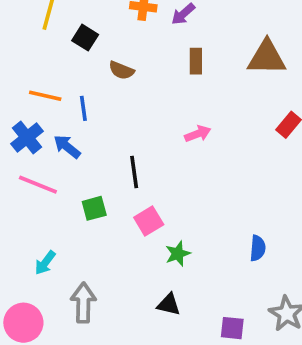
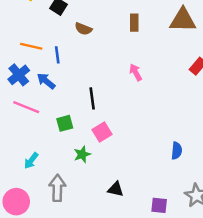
pink arrow: (198, 134) -> (136, 72), turned -98
green star: (178, 254) -> (82, 154), moved

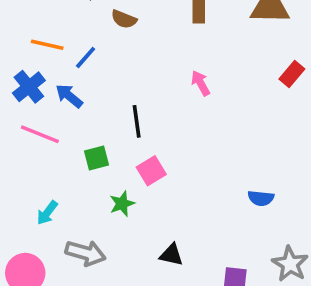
blue line: (57, 55) -> (86, 58), turned 49
blue semicircle: (177, 151) -> (261, 198), turned 91
gray arrow: (57, 188) -> (86, 253), turned 105

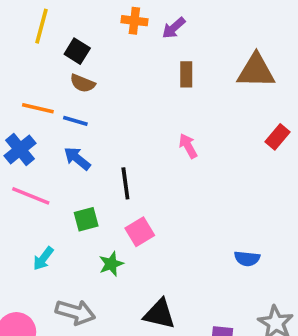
brown semicircle: (124, 19) -> (83, 83), moved
blue line: (86, 58) -> (75, 121), turned 65
blue arrow: (69, 96) -> (77, 158), moved
cyan arrow: (47, 213) -> (43, 259), moved
black triangle: (171, 255) -> (159, 314), size x1.4

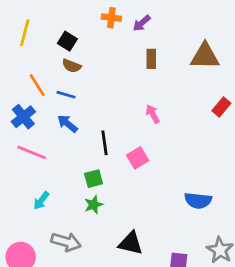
yellow line: (41, 26) -> (25, 33), moved
orange line: (38, 108) -> (37, 85), turned 45
green square: (86, 219) -> (94, 179), moved
pink square: (140, 232) -> (138, 158), moved
blue semicircle: (247, 259) -> (198, 201), size x1.4

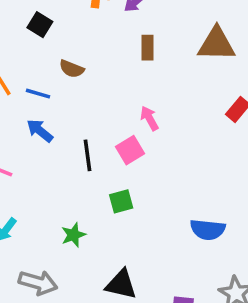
brown semicircle: (72, 66) -> (72, 69), moved
pink square: (138, 158) -> (130, 150), moved
green square: (94, 179) -> (121, 201), moved

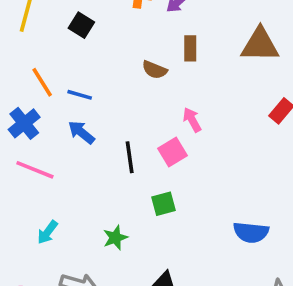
brown semicircle: (72, 69) -> (155, 70), moved

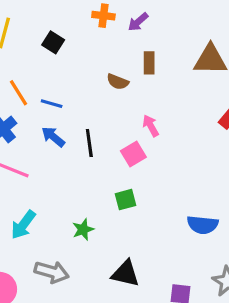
black line: (130, 157) -> (89, 143), moved
cyan arrow: (47, 232) -> (23, 225), size x1.4

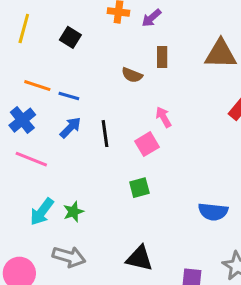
orange line: (19, 93) -> (37, 86), turned -40
blue arrow: (53, 137) -> (70, 128), turned 95
green star: (83, 229) -> (73, 212), moved

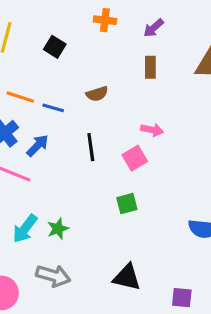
purple arrow: (152, 18) -> (154, 28), moved
brown semicircle: (132, 75) -> (97, 94), moved, turned -40
pink arrow: (164, 117) -> (152, 130), turned 130
blue arrow: (70, 128) -> (38, 146), moved

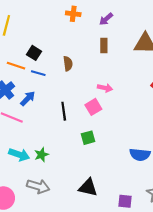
black square: (55, 47) -> (34, 53), moved
brown semicircle: (97, 94) -> (68, 64), turned -80
black line: (91, 147) -> (64, 111), moved
cyan arrow: (25, 229) -> (19, 155), turned -108

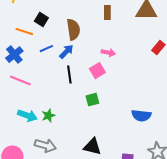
brown semicircle: (68, 64) -> (73, 30), size x1.5
blue line: (38, 73) -> (46, 49), moved, turned -40
blue arrow: (28, 98) -> (66, 52), moved

